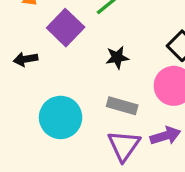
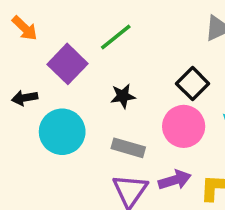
cyan circle: (61, 117) -> (62, 132), moved

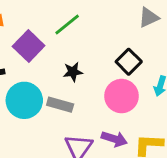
gray rectangle: (128, 148) -> (60, 105), moved
purple arrow: (175, 180) -> (114, 139), turned 35

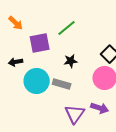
purple square: (29, 46) -> (40, 43), turned 35

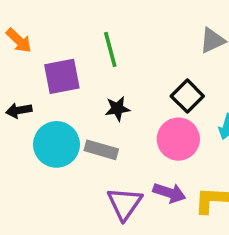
green line: (67, 28) -> (110, 49), turned -66

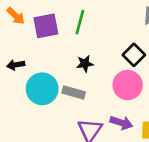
green line: (110, 49) -> (80, 22), turned 30
purple square: (62, 76) -> (46, 26), moved

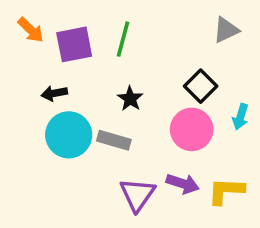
black star: (85, 64) -> (130, 99), turned -30
black arrow: (16, 65) -> (54, 93), moved

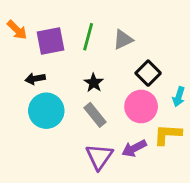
gray triangle: (226, 30) -> (123, 40), moved
gray rectangle: (114, 140) -> (95, 115), moved, turned 35
purple arrow: (183, 184) -> (134, 148), turned 135
yellow L-shape: (226, 191) -> (168, 134), moved

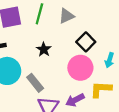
gray rectangle: (95, 115) -> (35, 83), moved

